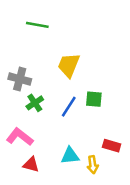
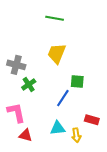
green line: (37, 25) -> (55, 18), moved
blue line: (69, 107) -> (63, 98), moved
pink L-shape: (20, 137) -> (16, 113), turned 40

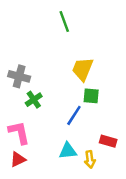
green line: (55, 18) -> (64, 22), turned 60
yellow trapezoid: (57, 53) -> (83, 69), moved
red triangle: (26, 135) -> (18, 159), moved, turned -40

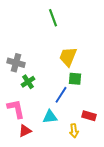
cyan triangle: (68, 151) -> (50, 117), moved
red triangle: (18, 159) -> (25, 131), moved

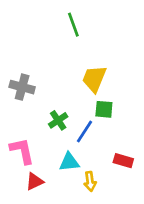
green cross: (28, 82) -> (58, 120), moved
yellow arrow: (74, 131) -> (90, 181), moved

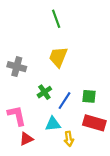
yellow trapezoid: (94, 79) -> (58, 57), moved
green square: (104, 109) -> (89, 96), moved
red rectangle: (123, 161) -> (94, 123), size x1.5

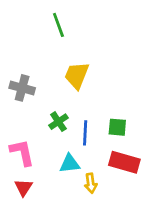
green line: (56, 19) -> (58, 25), moved
blue line: (65, 101) -> (85, 133), turned -30
red triangle: (26, 139) -> (23, 187), moved, turned -32

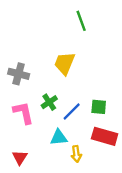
green line: (58, 25) -> (81, 21), moved
blue line: (85, 133) -> (72, 112), turned 42
pink L-shape: (22, 152) -> (23, 113), moved

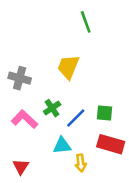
pink L-shape: (23, 113) -> (25, 119), turned -35

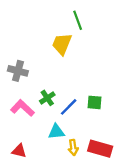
yellow trapezoid: (68, 67) -> (62, 44), moved
red rectangle: (111, 144) -> (100, 149), moved
red triangle: (21, 167) -> (19, 151), turned -49

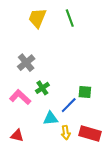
yellow trapezoid: (62, 44) -> (37, 18), moved
gray cross: (18, 71) -> (26, 63), moved, turned 36
blue line: (69, 107) -> (69, 105), moved

